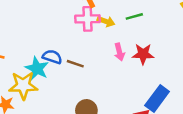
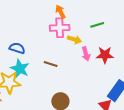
yellow arrow: (106, 21) -> (74, 39), moved
blue semicircle: (52, 57) -> (17, 48), moved

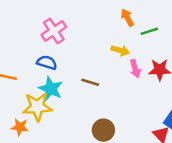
orange arrow: (60, 12) -> (127, 18), moved
pink cross: (60, 28) -> (54, 31), moved, turned -30

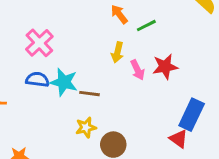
yellow arrow: (120, 50) -> (117, 52), turned 96
cyan star: (51, 89) -> (64, 82), moved
yellow star: (37, 107) -> (86, 127), moved, size x0.6

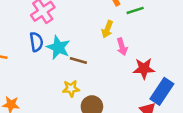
red star: (165, 67) -> (144, 69), moved
blue semicircle: (37, 80) -> (36, 42), turned 66

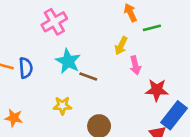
blue semicircle: (36, 42) -> (26, 68), moved
yellow star: (71, 89) -> (62, 106), moved

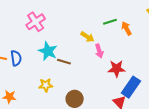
orange arrow: (130, 13) -> (126, 28), moved
yellow arrow: (121, 46) -> (87, 37), turned -80

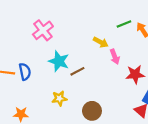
brown line: (64, 62) -> (77, 71), turned -40

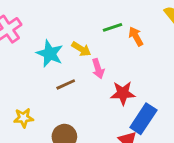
cyan star: (59, 61) -> (50, 54), moved
brown line: (77, 71) -> (66, 84), moved

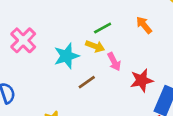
green line: (113, 27) -> (103, 28), moved
cyan star: (50, 54) -> (66, 56), turned -30

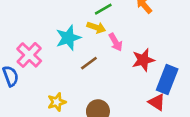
pink cross: (23, 40) -> (29, 55), moved

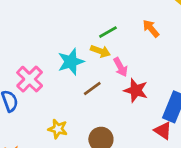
red star: (143, 60) -> (136, 90), moved, turned 30
yellow star: (57, 102) -> (58, 129), turned 30

